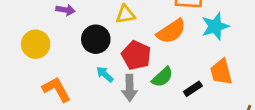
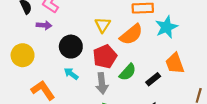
yellow triangle: (125, 14) -> (103, 25), moved, turned -42
red pentagon: (136, 55) -> (105, 56), turned 30
cyan arrow: (105, 74) -> (71, 74), moved

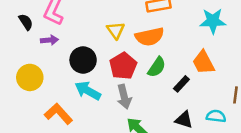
cyan star: (166, 27) -> (213, 21), moved, turned 30
orange semicircle: (131, 34) -> (150, 37), turned 35
green semicircle: (128, 72) -> (157, 67), moved
cyan arrow: (71, 74) -> (88, 91), size x1.5

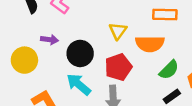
purple arrow: (49, 40) -> (50, 40), moved
green semicircle: (157, 67) -> (169, 70), moved

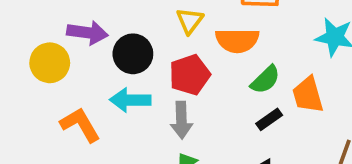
purple arrow: (50, 40) -> (87, 33), size x1.5
cyan arrow: (79, 84) -> (130, 100), turned -40

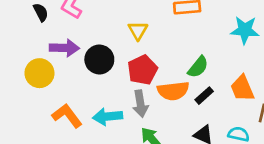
orange semicircle: (237, 40) -> (173, 91), moved
orange trapezoid: (308, 95) -> (242, 88), moved
cyan arrow: (130, 100) -> (108, 117), moved

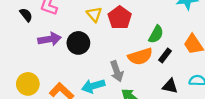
yellow triangle: (138, 31) -> (94, 14), moved
red pentagon: (142, 70) -> (120, 18), moved
yellow circle: (39, 73) -> (28, 84), moved

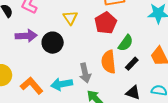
red pentagon: (120, 18) -> (106, 23), moved
orange semicircle: (140, 56) -> (109, 62), turned 95

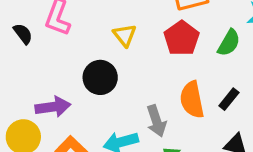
purple arrow: (26, 36) -> (53, 107), moved
green semicircle: (126, 43) -> (229, 43), moved

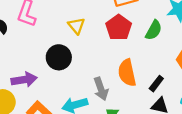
black rectangle: (229, 99) -> (156, 84), moved

